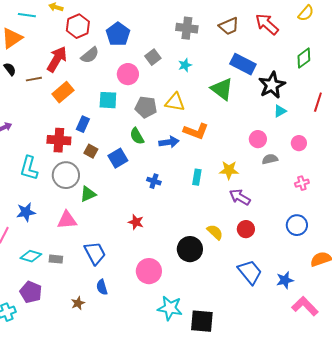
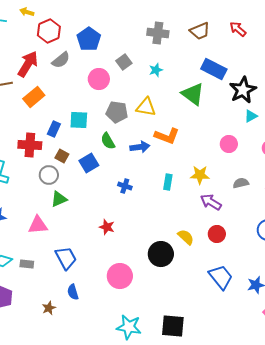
red arrow: (267, 24) -> (238, 29), size x0.7
cyan square: (108, 100) -> (79, 120), moved
gray semicircle: (270, 159) -> (241, 183), moved
gray circle: (66, 175) -> (49, 175), moved, size x0.7
cyan star: (170, 308) -> (129, 327), moved

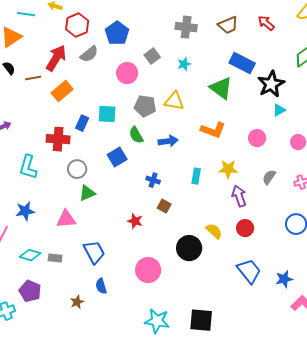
orange L-shape: (167, 136) -> (213, 130), moved
brown square: (62, 156) -> (164, 206), moved
gray semicircle: (241, 183) -> (269, 177), turned -42
purple arrow: (211, 202) -> (239, 196), turned 40

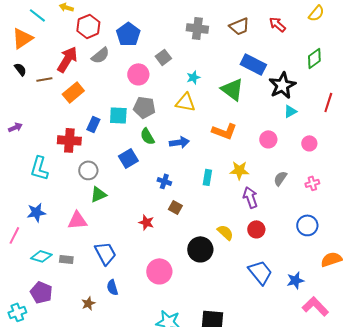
cyan line: (26, 14) -> (37, 15), turned 30
cyan star: (184, 64) -> (193, 77), moved
gray pentagon: (145, 106) -> (144, 107), moved

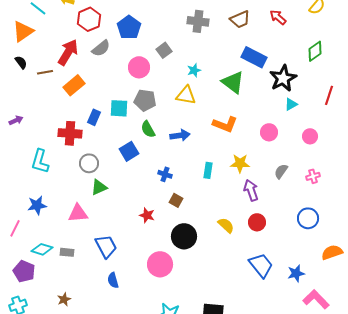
black circle: (200, 249) -> (184, 236), moved
purple pentagon: (41, 292) -> (24, 271), moved
brown star: (88, 303) -> (64, 299), moved

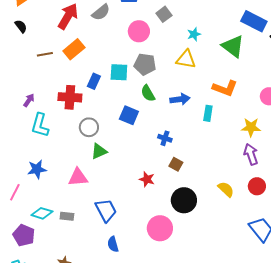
brown line: (45, 72) -> (45, 54), moved
purple arrow: (16, 120) -> (29, 100), moved, turned -32
blue square: (129, 151) -> (129, 115), turned -36
yellow star: (240, 163) -> (251, 127), moved
cyan rectangle: (208, 170) -> (208, 113), moved

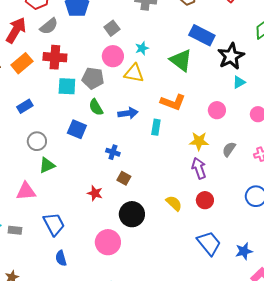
pink circle: (139, 31) -> (113, 56), moved
blue rectangle: (94, 81) -> (25, 106), moved, turned 35
red cross: (70, 97) -> (55, 57), moved

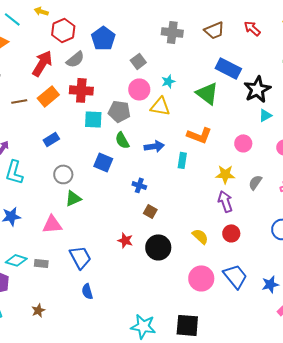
red star: (95, 193) -> (125, 240), moved
pink circle: (108, 242) -> (201, 278), moved

